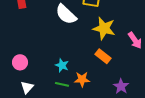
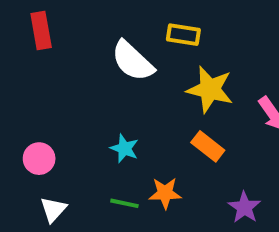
cyan star: (62, 65) -> (124, 148), moved

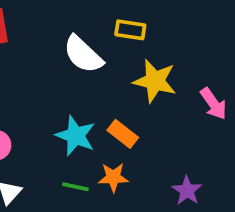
orange rectangle: (208, 146) -> (123, 134), moved
cyan star: (124, 148) -> (76, 136), size x1.5

